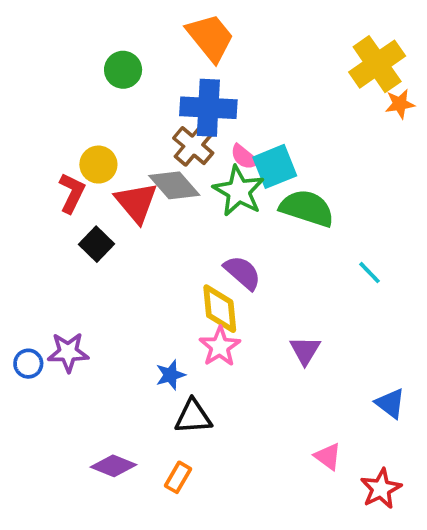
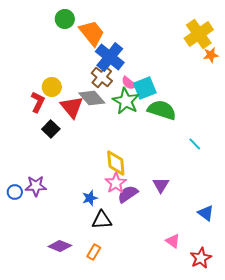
orange trapezoid: (210, 38) -> (92, 33), moved
green circle: (123, 70) -> (65, 19), moved
blue cross: (208, 108) -> (110, 57), turned 36
purple semicircle: (242, 273) -> (128, 194), moved, turned -75

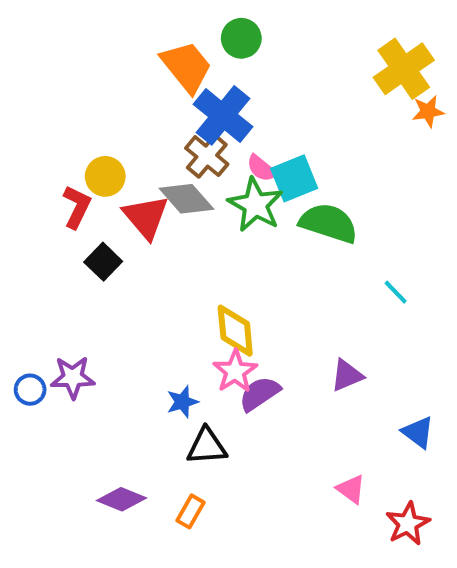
green circle: (65, 19) -> (241, 38), moved
purple triangle: (161, 185) -> (347, 375), moved, turned 36

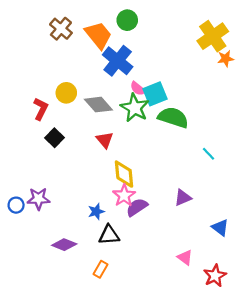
brown cross: (207, 156) -> (61, 29), moved
yellow circle: (105, 176) -> (66, 93), moved
red triangle: (146, 217) -> (105, 140), moved, size x0.7
purple diamond: (121, 499) -> (64, 245), moved

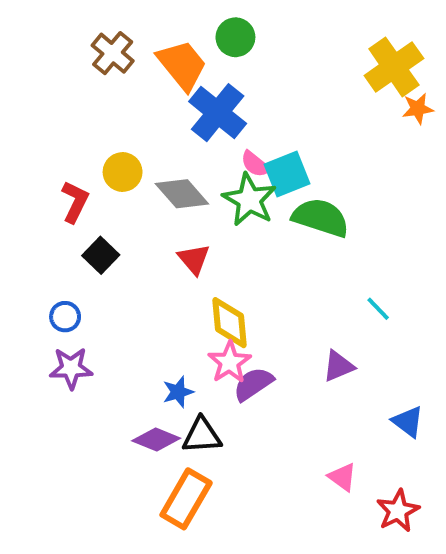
cyan line: (208, 154) -> (378, 309), moved
blue circle: (16, 205) -> (65, 317), moved
purple diamond: (64, 245) -> (156, 439), moved
orange rectangle: (100, 269) -> (186, 499), size x1.8

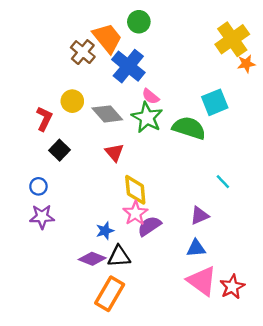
brown cross: (113, 53) -> (83, 52), moved
cyan square: (287, 174) -> (215, 102), moved
blue triangle: (408, 422) -> (196, 248), moved, turned -42
pink triangle: (342, 477) -> (202, 281), size x1.8
red star: (398, 511) -> (232, 287), moved

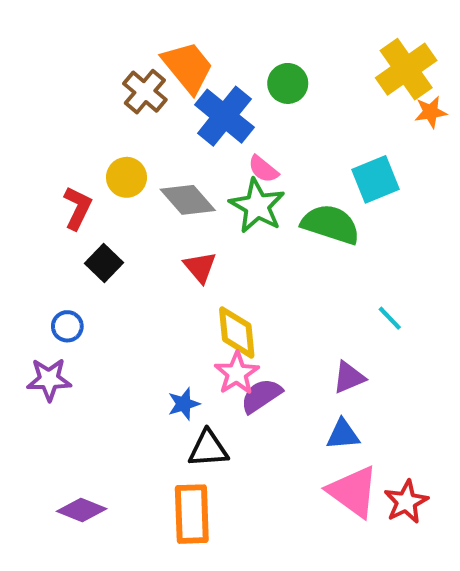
green circle: (139, 22) -> (288, 83), moved
purple star: (42, 217) -> (49, 379), moved
purple diamond: (92, 259) -> (82, 510), moved
orange rectangle: (110, 294) -> (192, 514), turned -32

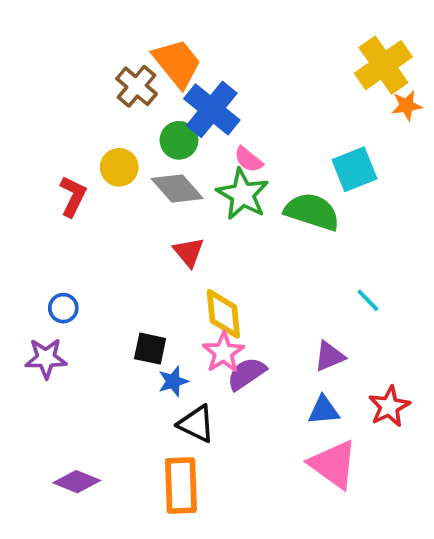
green circle: (288, 83) -> (179, 140), moved
black square: (104, 263) -> (150, 349), moved, turned -32
black triangle: (208, 449) -> (196, 424), turned 30
red star: (406, 502) -> (389, 406), moved

